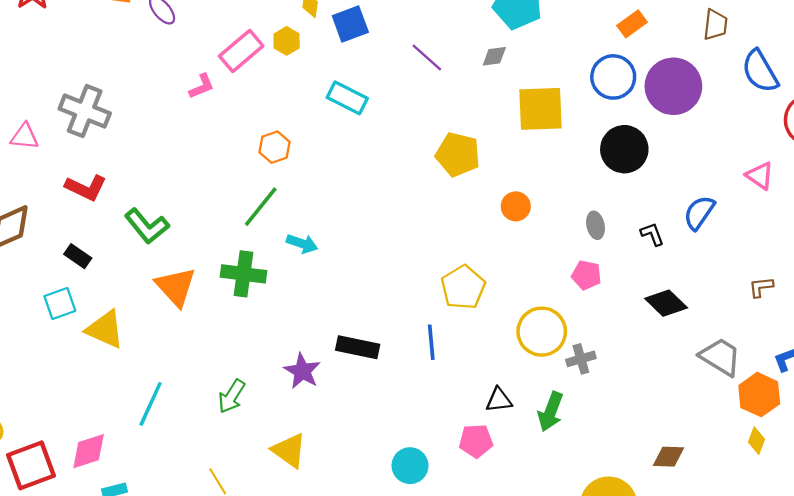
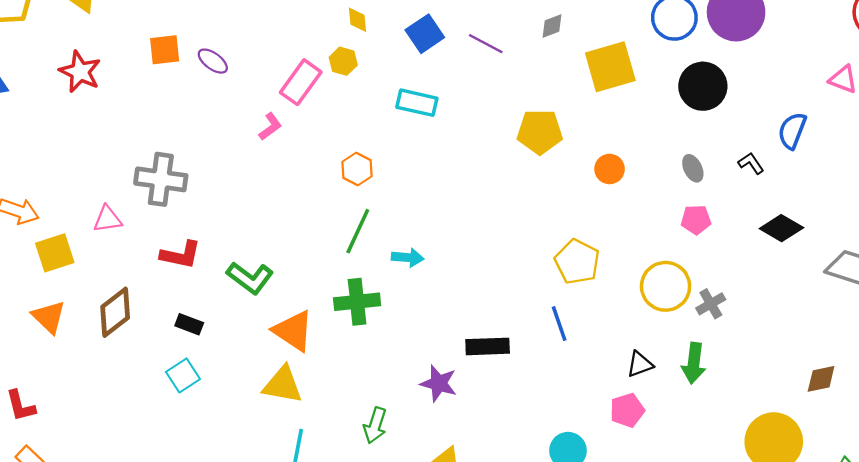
blue square: (350, 24) -> (425, 34), moved
yellow triangle: (105, 329) -> (283, 385), moved

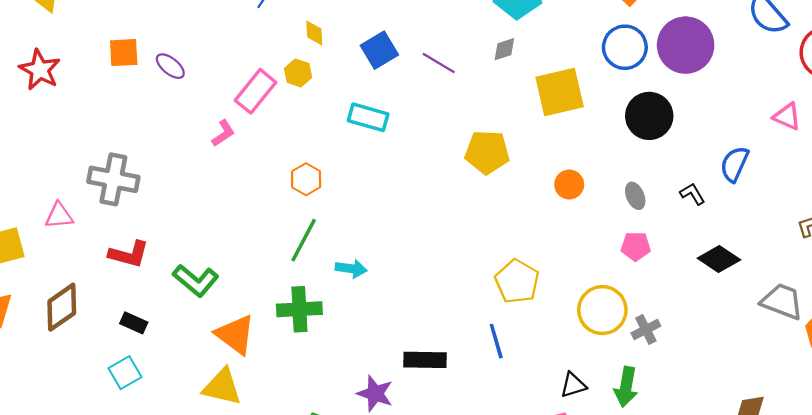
orange circle: (610, 169) -> (569, 184), moved

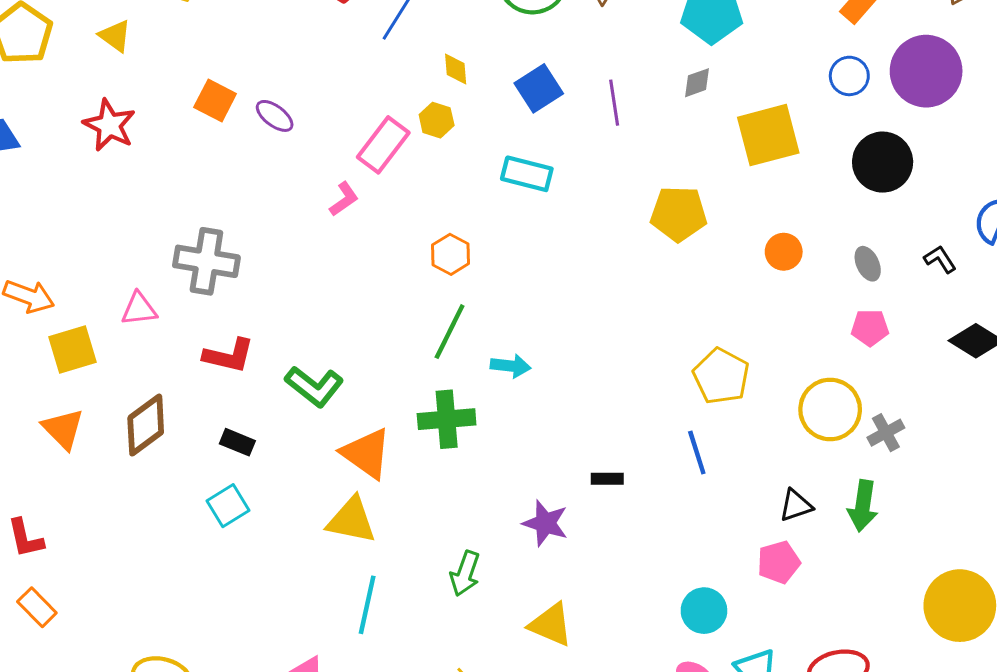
blue circle: (625, 47) -> (849, 76), size x0.7
orange square: (124, 53) -> (215, 100), turned 32
purple line: (439, 63) -> (614, 103), turned 52
black rectangle: (425, 360) -> (607, 479), size x0.6

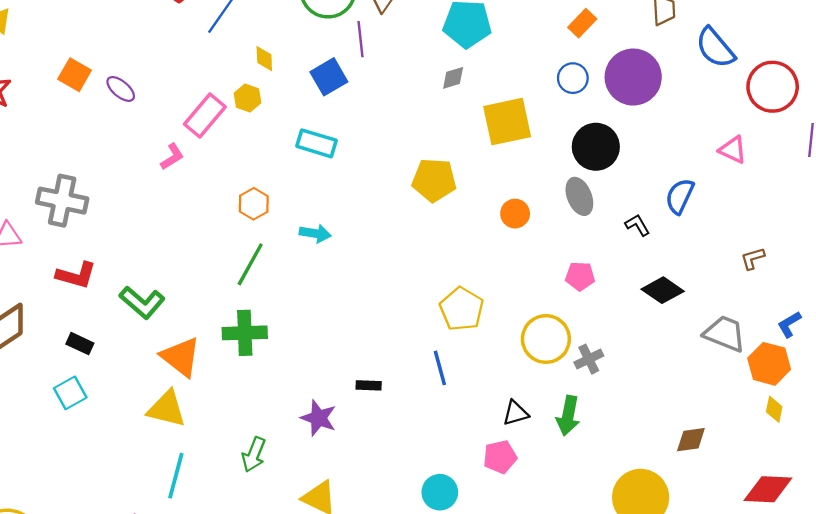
purple line: (614, 103) -> (361, 39), moved
gray ellipse: (868, 264) -> (579, 196), moved, size x1.4
cyan arrow: (511, 366) -> (315, 233), moved

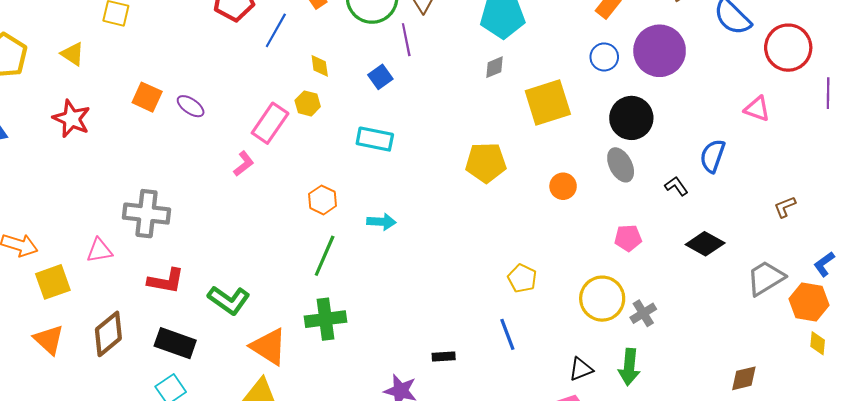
blue square: (329, 77) -> (380, 77), size x0.7
yellow pentagon: (462, 309) -> (522, 278), size x0.7
gray trapezoid: (725, 334) -> (766, 278), turned -48
black rectangle: (80, 344) -> (175, 343), size x1.6

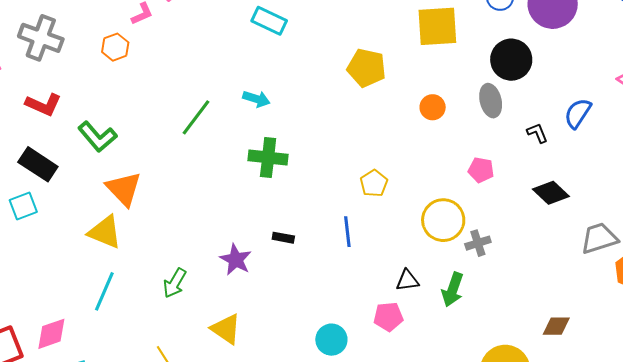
orange hexagon: (322, 200) -> (115, 47), moved
green cross: (325, 319) -> (268, 158), moved

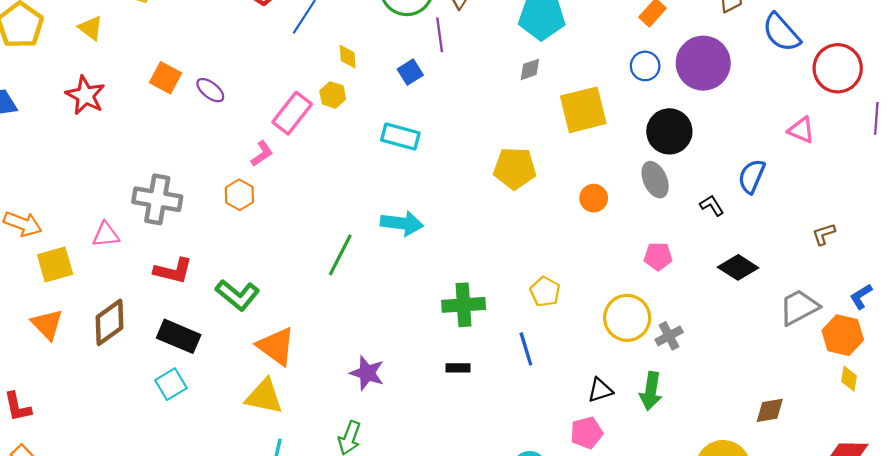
cyan arrow: (256, 99) -> (402, 223), size x1.4
green cross: (268, 158) -> (464, 305), moved
purple star: (236, 260) -> (367, 373), moved

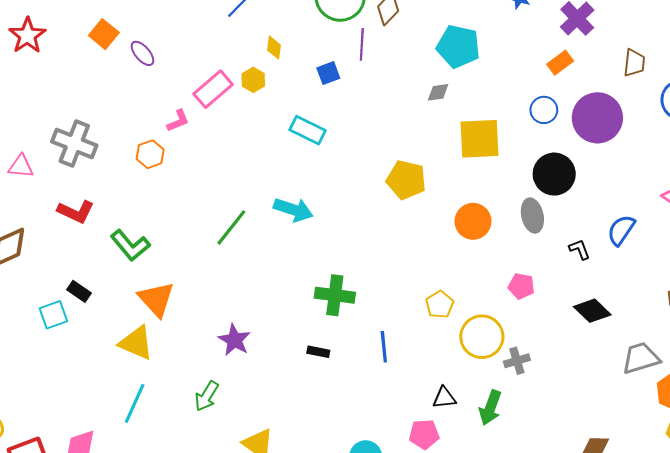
orange circle: (594, 198) -> (473, 221), size x1.4
yellow pentagon: (545, 292) -> (440, 305), moved
black rectangle: (179, 336) -> (79, 291), moved, size x0.6

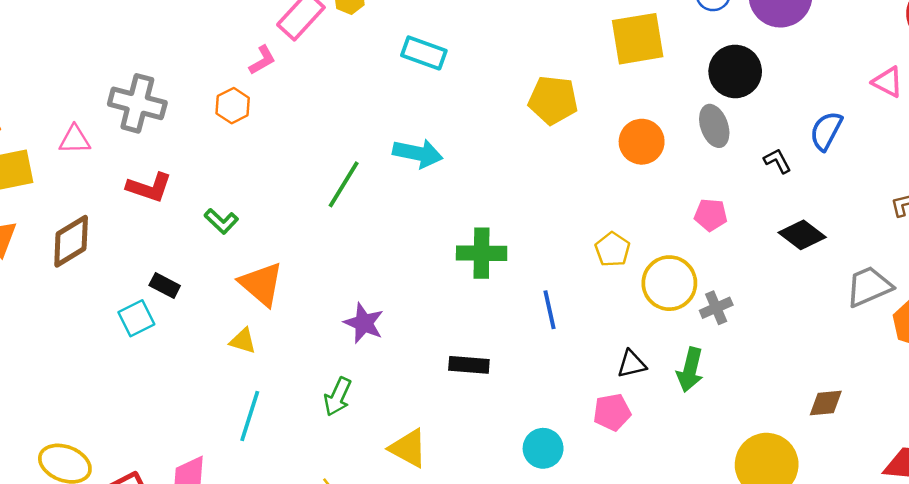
green L-shape: (130, 245) -> (221, 221), size x0.7
yellow triangle: (136, 343) -> (243, 341), size x0.6
black rectangle: (318, 352) -> (469, 365), moved, size x1.4

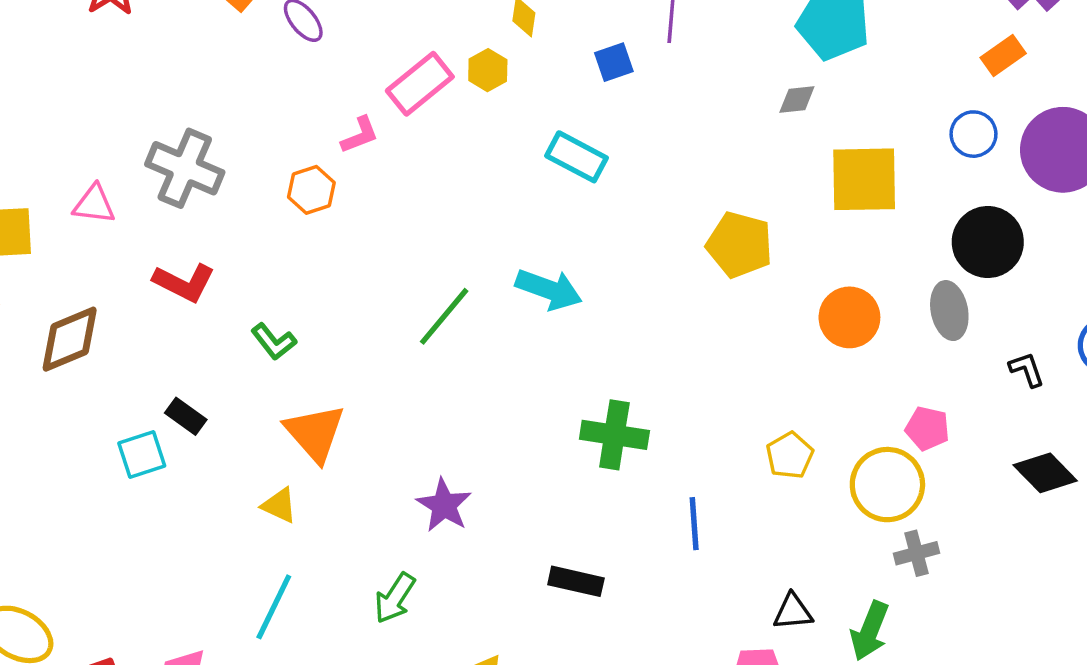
yellow circle: (669, 283) -> (887, 485), moved

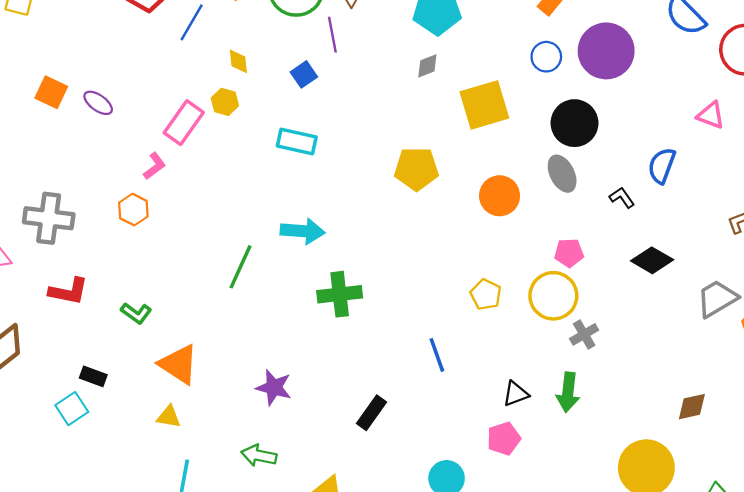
green cross: (614, 435) -> (340, 294), moved
black rectangle: (576, 581) -> (372, 413), turned -52
green arrow: (395, 598) -> (259, 455), turned 84

